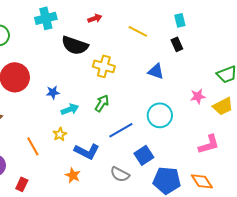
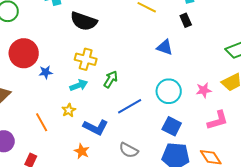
yellow cross: (104, 66) -> (86, 59), moved
blue star: (53, 92) -> (46, 72), moved
pink star: (198, 96) -> (204, 90), moved
blue square: (144, 155) -> (172, 126), moved, turned -30

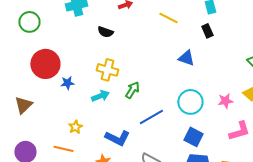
black semicircle: (84, 21) -> (105, 32), size x0.6
yellow star: (69, 110) -> (75, 127), moved
orange line: (42, 122) -> (63, 149), moved, turned -48

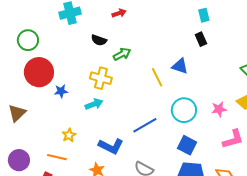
yellow line: (168, 18) -> (157, 77), moved, turned 36
green circle: (29, 22) -> (28, 40), moved
green arrow: (132, 90) -> (122, 54), moved, turned 30

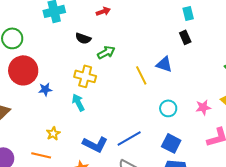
cyan arrow: (94, 104) -> (78, 102), turned -96
cyan circle: (184, 110) -> (168, 108), size x0.7
blue line: (145, 125) -> (129, 138), moved

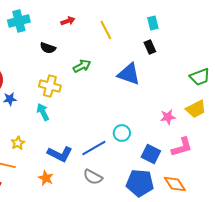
green arrow: (106, 52) -> (82, 66), moved
blue triangle: (164, 64) -> (129, 74), size x1.4
yellow line: (141, 75) -> (106, 30), moved
cyan circle: (168, 108) -> (122, 133), moved
blue square: (171, 143) -> (151, 154), moved

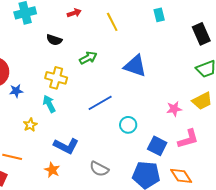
black rectangle: (150, 47) -> (201, 34), moved, size x1.5
yellow star: (18, 143) -> (30, 125), moved
blue line: (94, 148) -> (100, 103), moved

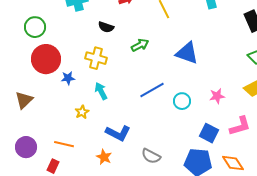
yellow cross: (56, 78) -> (96, 58), moved
pink star: (174, 109) -> (217, 96), moved
cyan circle: (128, 125) -> (182, 101), moved

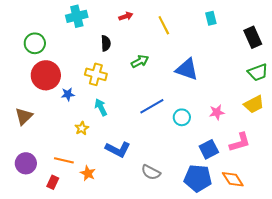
black semicircle: (106, 27) -> (106, 43), turned -112
blue square: (209, 133) -> (209, 149), turned 36
orange star: (104, 157) -> (88, 173), moved

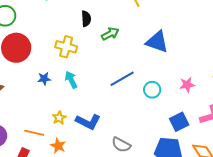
black semicircle: (106, 43) -> (86, 19), moved
blue star: (68, 94) -> (44, 79), moved
yellow star: (82, 128) -> (59, 118), moved

